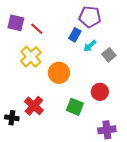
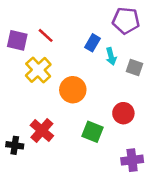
purple pentagon: (90, 17) -> (126, 21), moved
purple square: (16, 23) -> (17, 40), moved
cyan arrow: (90, 46) -> (111, 56), turned -64
gray square: (109, 55) -> (135, 67), turned -32

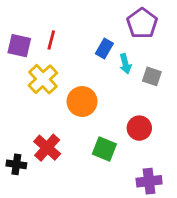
purple pentagon: (126, 21) -> (142, 23), turned 30
red line: (46, 35) -> (51, 40), turned 63

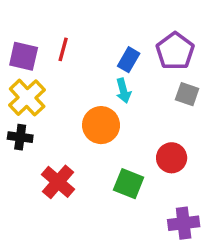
purple pentagon: (142, 23) -> (175, 51), moved
cyan arrow: (125, 64) -> (123, 91), moved
yellow cross: (43, 79) -> (27, 98), moved
black cross: (16, 164) -> (20, 137), moved

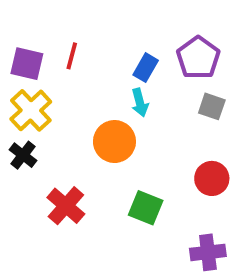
black cross: (20, 137) -> (23, 155), turned 30
red circle: (172, 158) -> (212, 178), moved

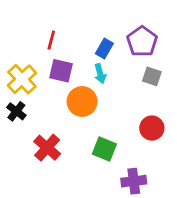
purple square: (27, 64) -> (61, 71), moved
purple cross: (208, 252) -> (134, 181), moved

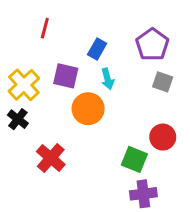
red line: (51, 40) -> (45, 28), moved
blue rectangle: (104, 48) -> (97, 49), moved
green square: (104, 149) -> (134, 159), moved

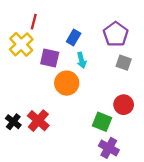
yellow cross: (24, 85) -> (21, 44), moved
black cross: (18, 119) -> (13, 122), moved
purple cross: (143, 194) -> (109, 148), turned 36

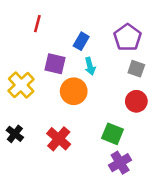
yellow cross: (21, 44) -> (21, 85), moved
red circle: (124, 105) -> (136, 101), moved
red cross: (38, 121) -> (59, 139), moved
purple cross: (109, 148) -> (120, 163), turned 30

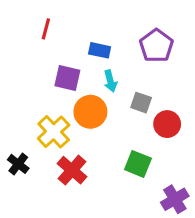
blue rectangle: (81, 41) -> (100, 50), turned 72
gray square: (136, 69) -> (141, 103), moved
yellow cross: (21, 85) -> (54, 132), moved
purple cross: (120, 163) -> (175, 199), moved

